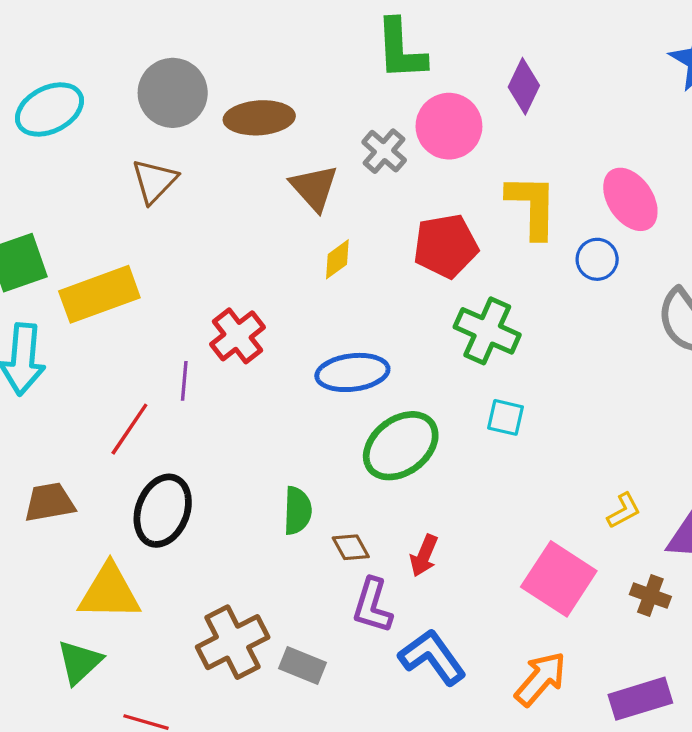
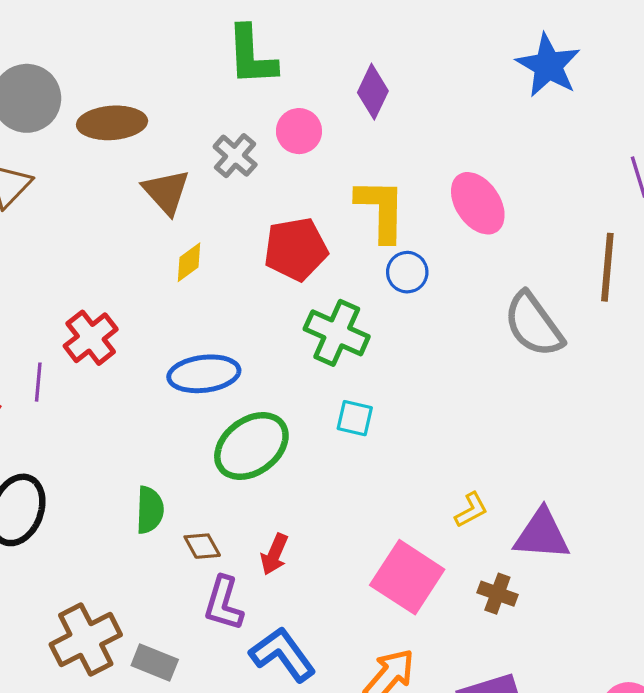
pink circle: (449, 126) -> (299, 131), size x0.7
blue circle: (597, 259) -> (407, 272), moved

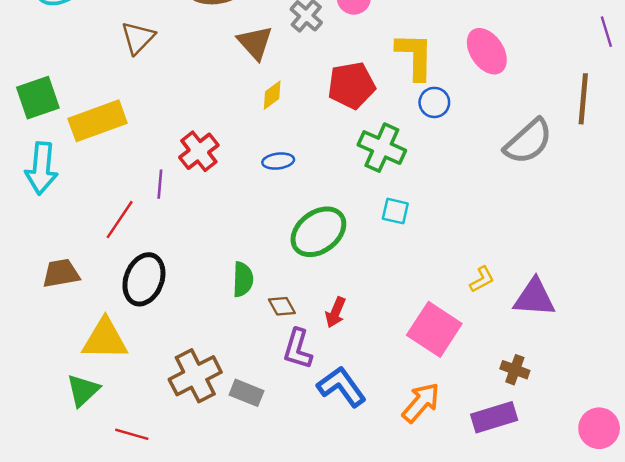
gray semicircle: (534, 325) -> (528, 141), turned -96
blue ellipse: (204, 374) -> (278, 161), moved, size x0.6
brown cross: (497, 594) -> (515, 370), moved

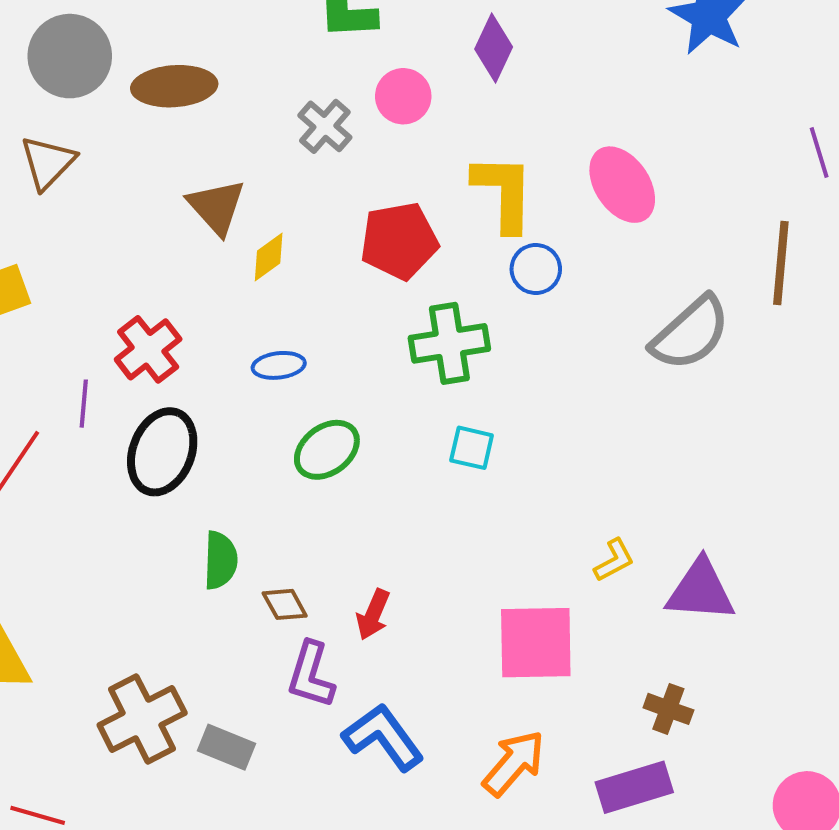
brown triangle: (255, 43) -> (216, 207), moved
green cross: (382, 148) -> (449, 343), turned -33
green ellipse: (318, 232) -> (327, 450), moved, size x0.7
black ellipse: (144, 279) -> (162, 452), moved
pink square: (434, 329) -> (536, 643), turned -34

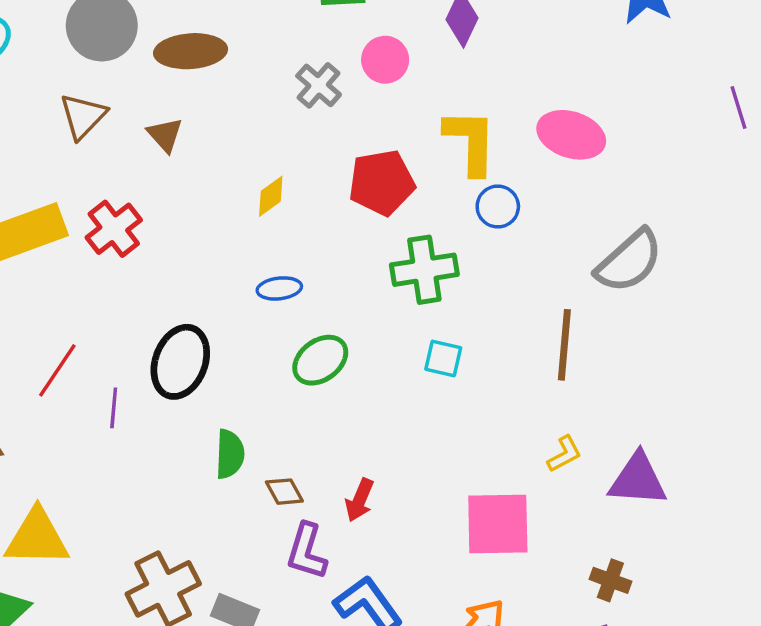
pink ellipse: (622, 185) -> (571, 135), turned -38
brown triangle: (216, 207) -> (165, 135), moved, size x0.7
brown line: (781, 263) -> (564, 345), moved
red cross: (148, 349) -> (114, 229), moved
purple line: (84, 404) -> (114, 408), moved

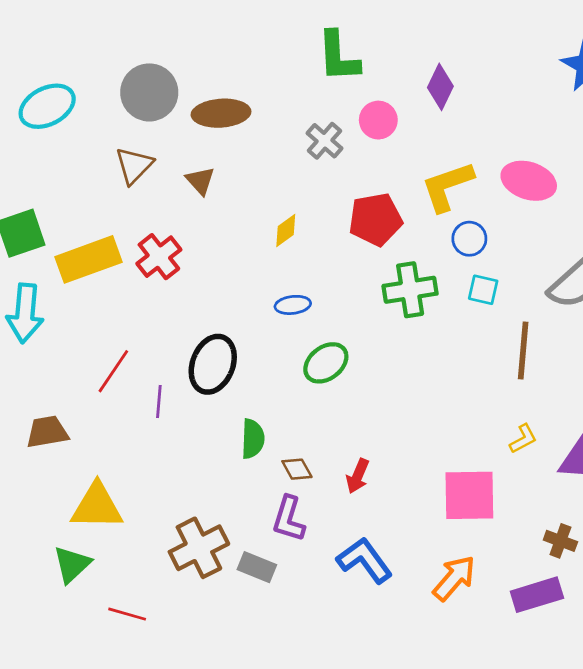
yellow L-shape: (470, 142) -> (447, 186), turned -110
cyan square: (443, 358) -> (483, 290), moved
purple L-shape: (307, 551) -> (289, 519), moved

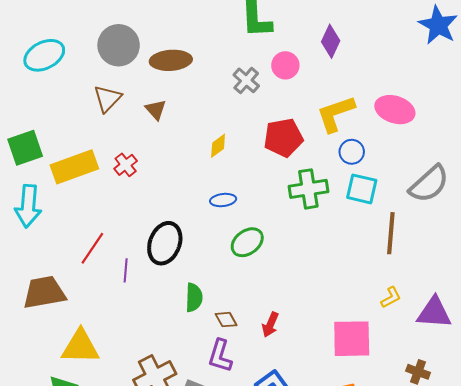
red cross: (159, 257) -> (126, 165), size x0.7
cyan square: (483, 290) -> (362, 189), size x1.4
brown trapezoid: (47, 432) -> (44, 292), size x1.4

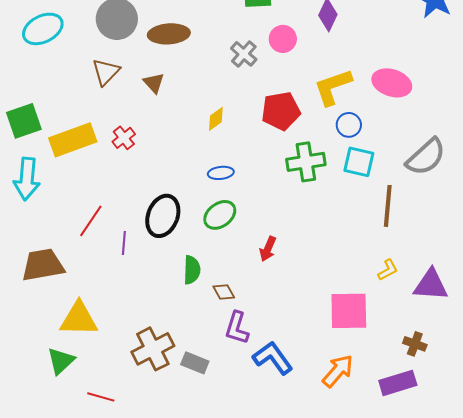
green ellipse: (247, 242) -> (220, 215), moved
red arrow: (270, 325) -> (268, 249), moved
purple L-shape: (220, 356) -> (237, 328), moved

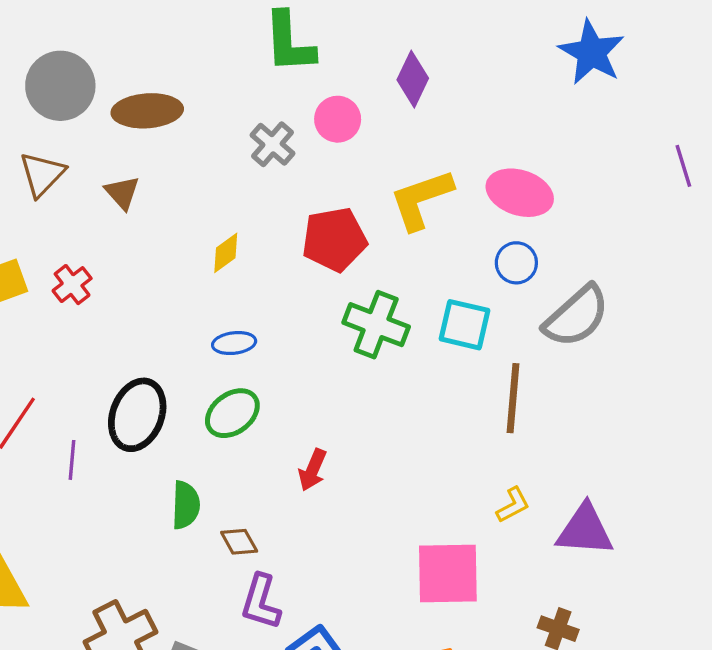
blue circle: (349, 125) -> (516, 263), moved
green cross: (306, 162) -> (376, 325), turned 30

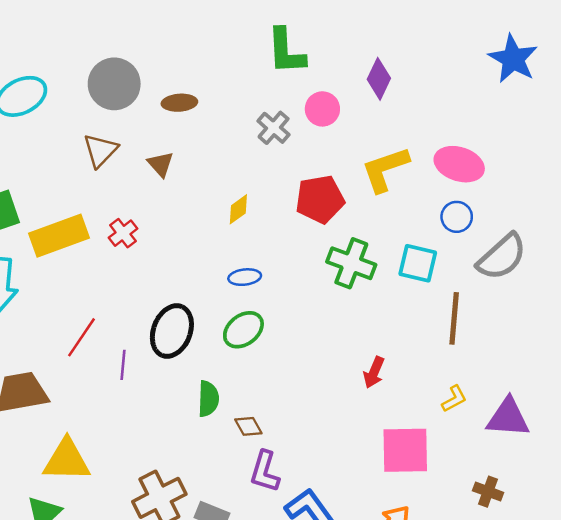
brown ellipse: (147, 111) -> (179, 103), size x0.7
red arrow: (313, 470) -> (374, 372), moved

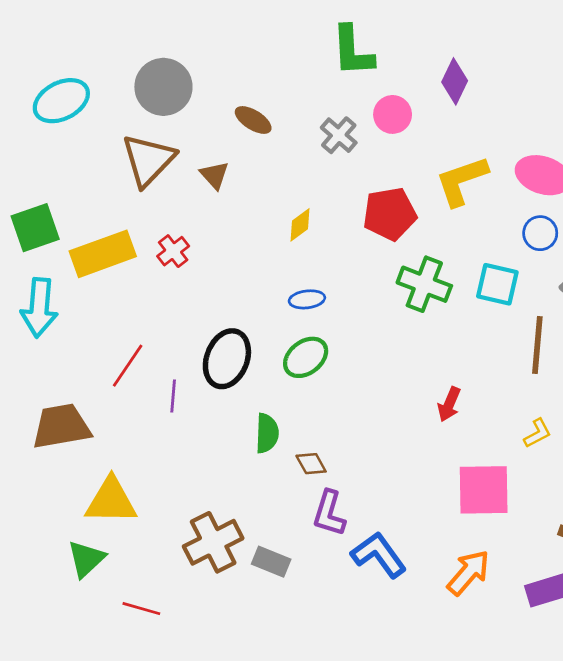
brown ellipse: (179, 103) -> (253, 120), moved, turned 36
brown triangle: (100, 150) -> (148, 160), size x1.4

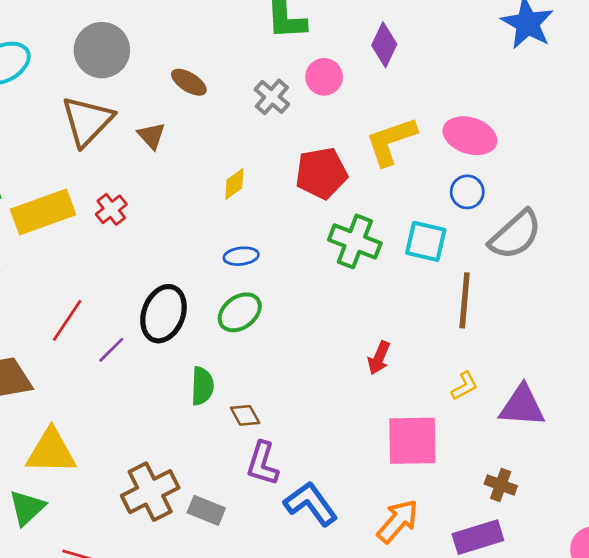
purple line: (173, 396) -> (111, 350), turned 40

